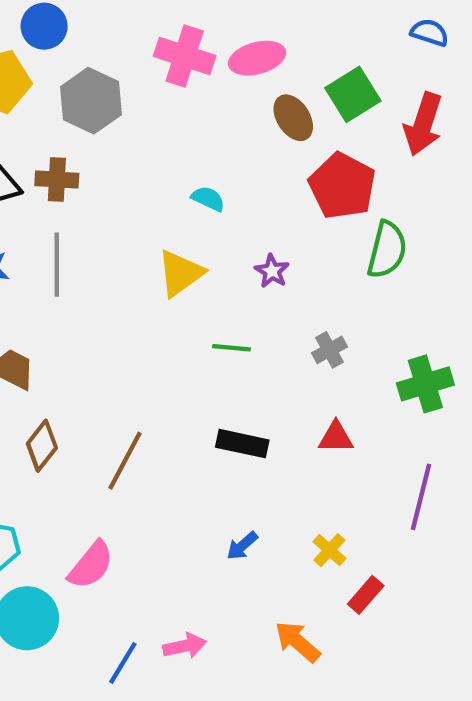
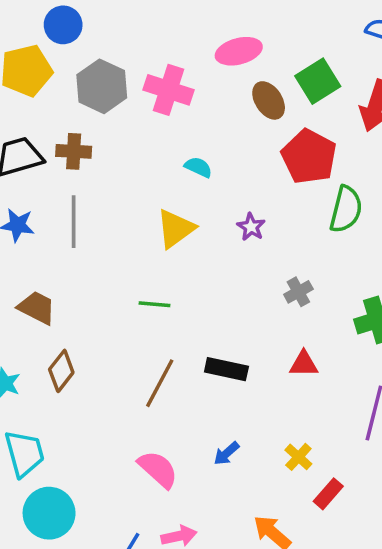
pink cross: (185, 56) -> (168, 90), moved
green line: (232, 348) -> (154, 304), moved
brown line: (125, 461) -> (160, 383), moved
pink semicircle: (91, 565) -> (158, 469), moved, turned -87

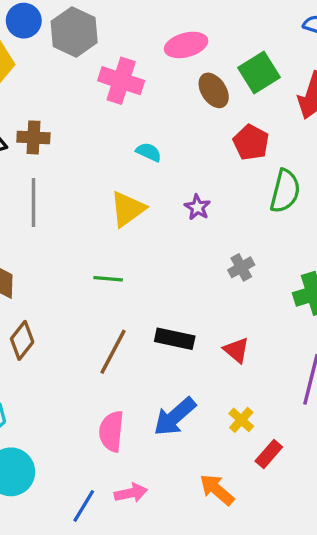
gray hexagon: (102, 86) -> (74, 32), moved
red pentagon: (309, 157) -> (251, 142), size x0.7
red triangle: (304, 364) -> (236, 350), moved, turned 40
blue arrow: (226, 453) -> (175, 417), size x1.8
pink semicircle: (158, 469) -> (111, 431), turned -126

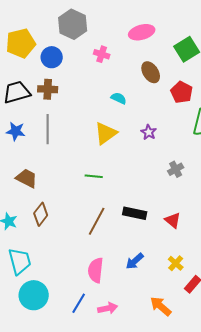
blue circle: (24, 21) -> (52, 57), moved
pink cross: (121, 81) -> (102, 54), size x0.6
brown ellipse: (214, 90) -> (151, 72), moved
blue arrow: (175, 417) -> (135, 261), size x0.7
blue line: (84, 506) -> (79, 303), moved

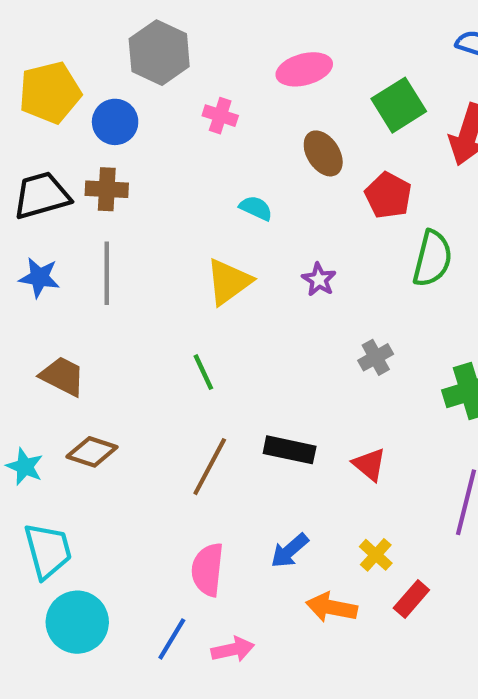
green line: (94, 176) -> (203, 372), turned 60
brown diamond: (41, 214) -> (92, 452), turned 70
orange arrow: (161, 306) -> (332, 607), moved, turned -30

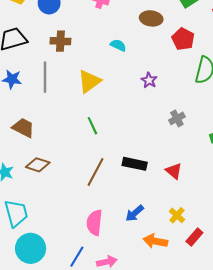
brown ellipse: (323, 153) -> (151, 18), turned -50
brown cross: (107, 189) -> (60, 41), moved
yellow triangle: (229, 282) -> (89, 81), moved

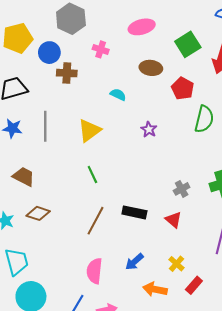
brown cross: (60, 41) -> (67, 73), moved
gray cross: (177, 118) -> (182, 189), moved

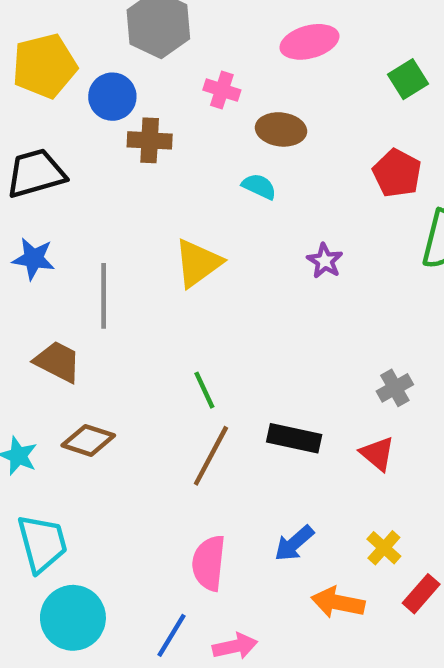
green square: (188, 44) -> (408, 79), size x0.7
brown ellipse: (151, 68) -> (281, 129), moved
gray line: (45, 126) -> (104, 296), moved
green line: (92, 175) -> (204, 390), moved

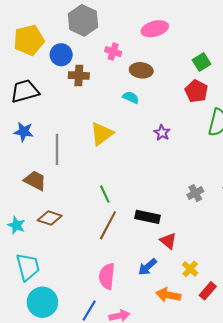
green square: (408, 79) -> (202, 62), moved
red triangle: (377, 454) -> (168, 241), moved

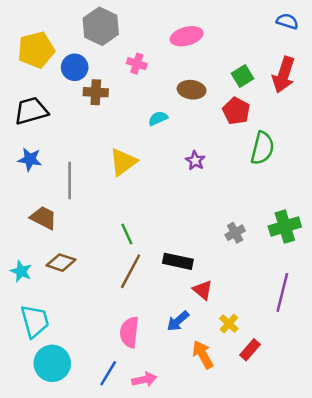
brown ellipse: (141, 70) -> (192, 90), moved
cyan semicircle: (131, 97) -> (158, 118), turned -49
orange arrow: (168, 295) -> (203, 355), turned 50

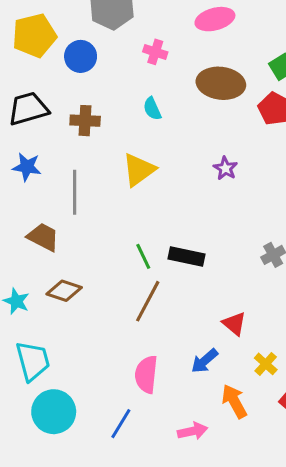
brown ellipse: (192, 90) -> (221, 83), size x1.4
brown cross: (96, 92) -> (85, 121), moved
cyan semicircle: (158, 118) -> (152, 109), moved, turned -90
black rectangle: (178, 261) -> (187, 256), moved
pink arrow: (144, 380) -> (193, 431), moved

